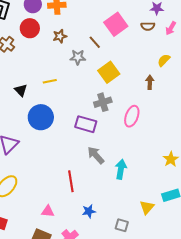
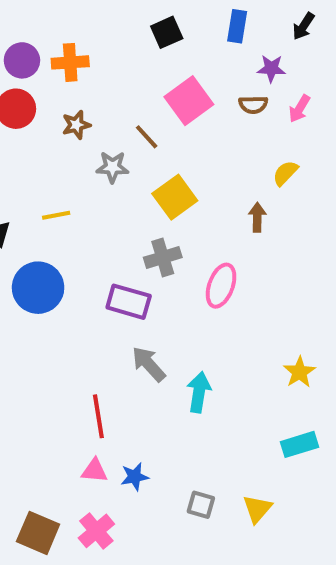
yellow triangle: (147, 207) -> (257, 509), moved
pink triangle: (48, 211) -> (94, 471), moved

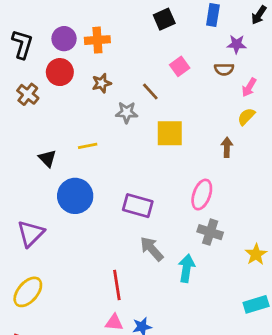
pink square: (189, 101) -> (180, 66), size x0.6
pink arrow: (299, 109) -> (249, 87), moved
yellow square: (175, 197) -> (170, 133), turned 36
gray cross: (163, 257) -> (210, 232), moved, turned 35

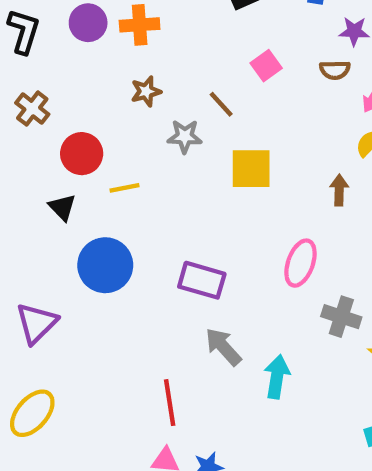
red circle: (60, 72) -> (82, 154), moved
gray cross: (210, 232) -> (341, 317), moved

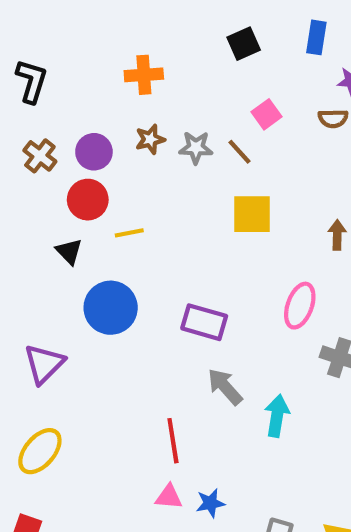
purple circle: (88, 23) -> (94, 152), moved
brown line: (221, 104) -> (239, 152), moved
gray star: (185, 136) -> (196, 148), moved

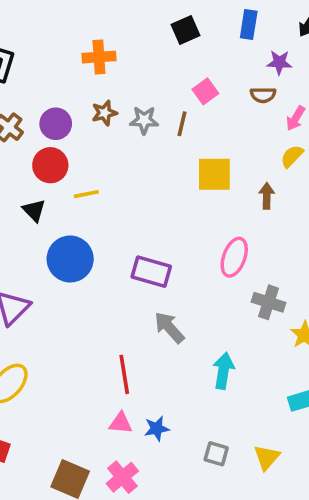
brown line: (239, 152) -> (182, 124), turned 55
yellow square: (252, 214) -> (214, 174), moved
cyan arrow: (277, 416) -> (223, 371), moved

